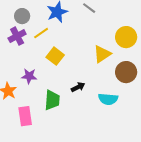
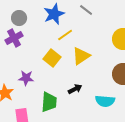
yellow line: (41, 33) -> (65, 35), moved
yellow triangle: (102, 54) -> (81, 56), moved

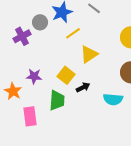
gray circle: (19, 18) -> (40, 22), moved
yellow square: (52, 58) -> (66, 75), moved

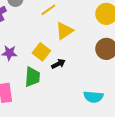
cyan semicircle: (113, 99) -> (93, 97), moved

